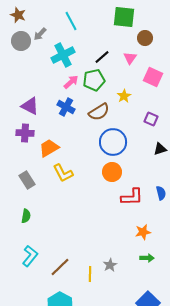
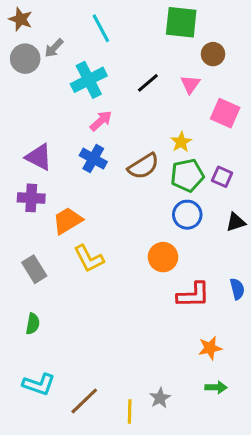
green pentagon: (94, 80) -> (187, 175), moved
blue circle: (113, 142) -> (187, 215), moved, size x0.7
cyan L-shape: (30, 256) -> (39, 384), turned 70

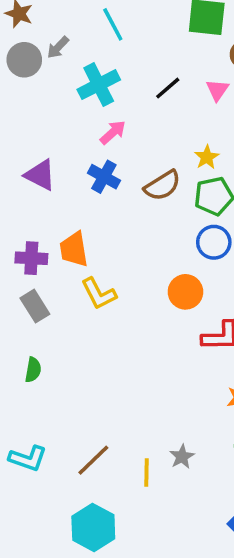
purple cross: (31, 198) -> (31, 258), moved
orange trapezoid: (68, 221) -> (74, 249), turned -68
cyan L-shape: (39, 384) -> (28, 458), moved

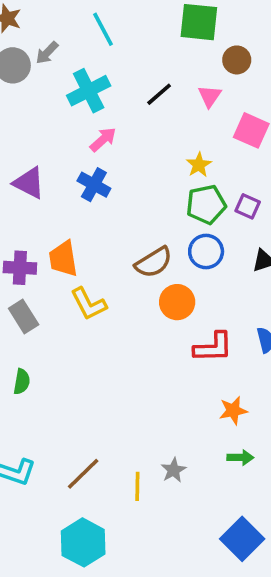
brown semicircle: (162, 186) -> (154, 262), moved

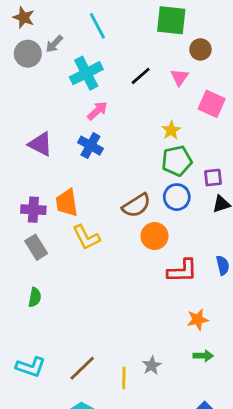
purple square: (248, 206) -> (213, 178), moved, turned -30

